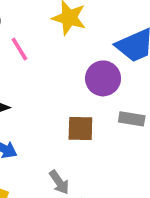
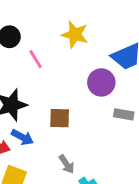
brown square: (80, 128) -> (60, 118), moved

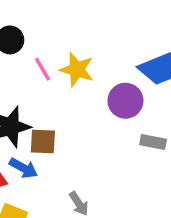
yellow star: (75, 35) -> (77, 70), moved
brown square: (60, 118) -> (43, 141), moved

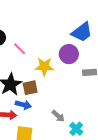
yellow star: (77, 70) -> (44, 67), moved

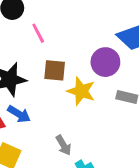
yellow star: (44, 67) -> (81, 91), moved
brown square: (30, 88) -> (55, 70), moved

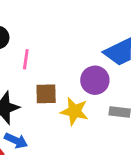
pink line: (38, 33) -> (26, 59), turned 42

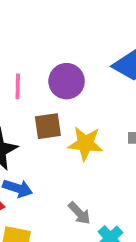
purple circle: (95, 80) -> (67, 81), moved

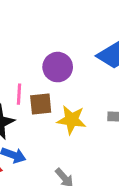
pink line: (18, 86) -> (19, 94), moved

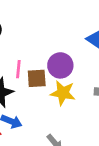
purple circle: (58, 67) -> (60, 65), moved

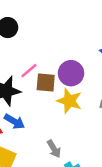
pink line: (18, 69) -> (29, 71), turned 36

